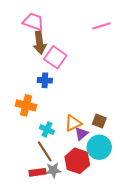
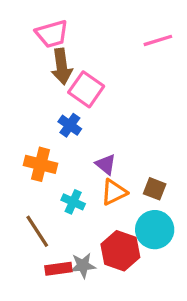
pink trapezoid: (33, 22) -> (52, 34), turned 145
blue cross: (45, 80) -> (70, 125), turned 32
purple triangle: (81, 134) -> (106, 164), moved, turned -40
brown line: (45, 151) -> (37, 231), moved

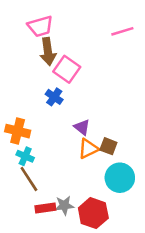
orange cross: (41, 164) -> (18, 131), moved
brown square: (155, 189) -> (108, 146), moved
cyan cross: (73, 202) -> (25, 156), moved
red hexagon: (120, 251) -> (93, 213), moved

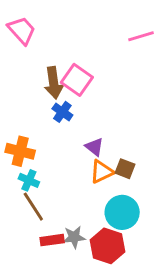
pink trapezoid: (40, 26) -> (22, 30), moved, turned -116
brown arrow: (48, 52) -> (54, 83), moved
cyan circle: (120, 178) -> (122, 212), moved

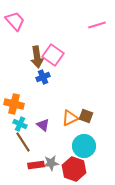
blue cross: (62, 112) -> (43, 77), turned 32
purple triangle: (94, 147) -> (43, 125), moved

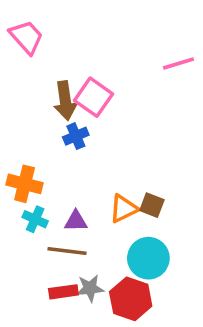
pink line: (97, 25) -> (178, 64), moved
purple triangle: (43, 125) -> (76, 221), turned -40
brown line: (23, 142) -> (67, 251), moved, turned -50

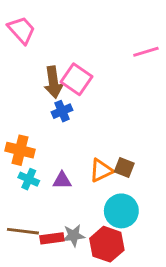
brown line: (67, 251) -> (23, 231), moved

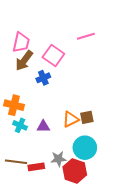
pink trapezoid: (22, 30) -> (21, 42), moved, turned 55
pink line: (146, 52) -> (86, 36), moved
brown arrow: (53, 82) -> (24, 61), moved, turned 45
brown square: (124, 167) -> (87, 117), turned -32
gray star: (74, 235) -> (59, 159), moved

